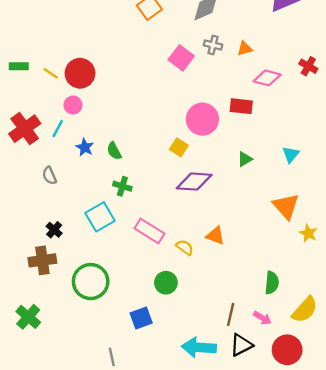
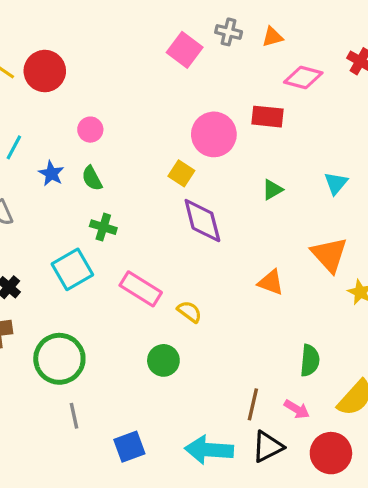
pink circle: (73, 105) -> (90, 130), moved
purple diamond: (194, 182) -> (202, 221), turned 72
orange triangle: (215, 236) -> (271, 282), moved
blue square: (141, 318) -> (129, 447), moved
gray line: (112, 357) -> (74, 416), moved

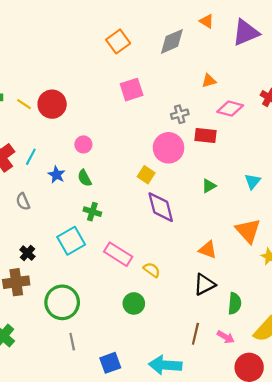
gray cross: (229, 32) -> (180, 114), moved, turned -30
pink square: (185, 50) -> (132, 90), moved, turned 35
black triangle: (268, 447) -> (204, 284), moved

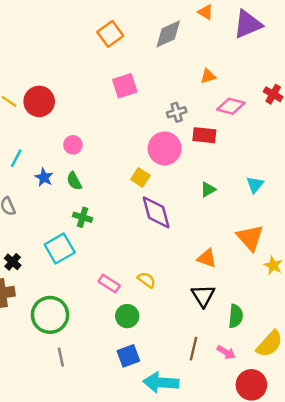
pink rectangle: (118, 254) -> (109, 284), moved, size x0.7
black triangle: (204, 284) -> (203, 296), turned -35
blue square: (110, 363) -> (128, 356), moved

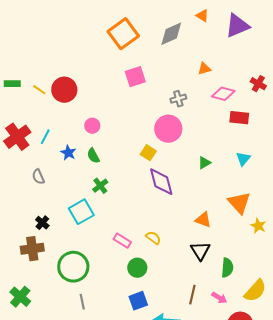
orange square: (110, 34) -> (123, 34), size x1.4
red rectangle: (204, 135) -> (239, 118), moved
green cross: (83, 217) -> (100, 186), turned 35

